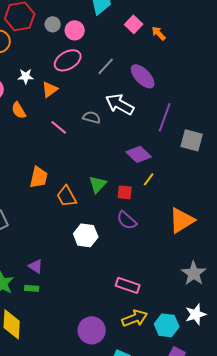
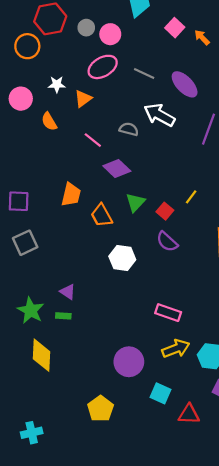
gray line: (106, 66) -> (144, 73), turned 72
purple diamond: (139, 154) -> (117, 168), moved
red square: (125, 192) -> (165, 211), turned 35

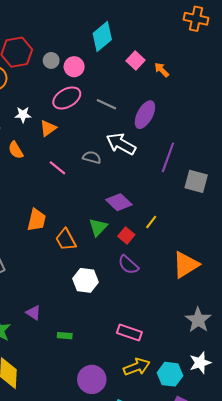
purple ellipse: (185, 84) -> (145, 115), turned 72
purple diamond: (117, 168) -> (119, 202), moved
green rectangle: (63, 316) -> (65, 336), moved

